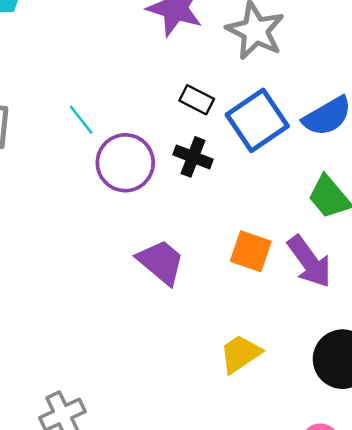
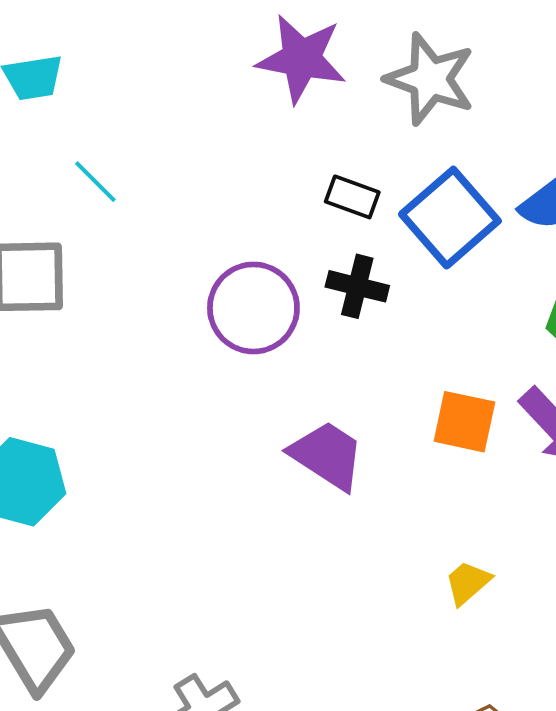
cyan line: (81, 120) -> (95, 182), moved
yellow trapezoid: (240, 354) -> (468, 583), size x0.7

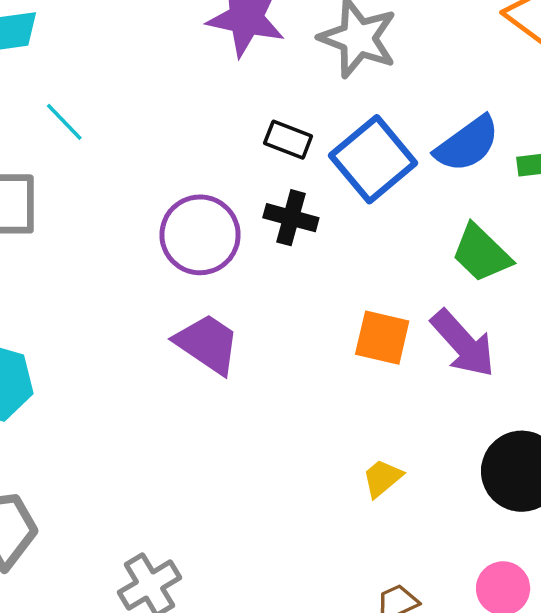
purple trapezoid: (327, 455) -> (207, 344), moved

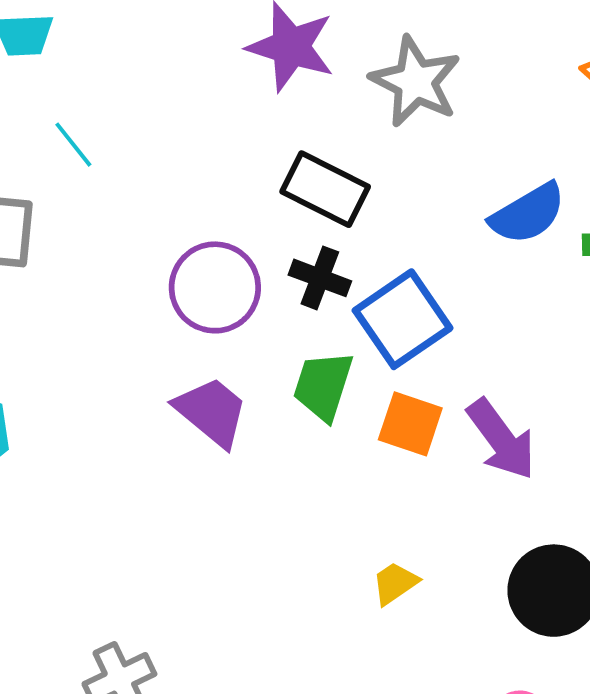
black rectangle: (288, 140) -> (325, 189), size x1.6
blue square: (373, 159) -> (403, 319), moved
green trapezoid: (481, 253) -> (323, 386), moved, turned 58

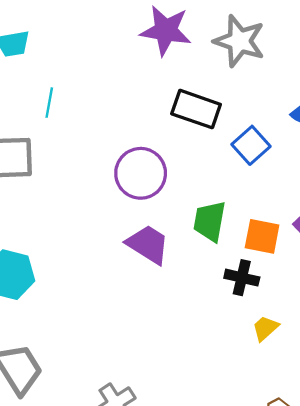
cyan line: (73, 145) -> (49, 103), turned 56
black cross: (320, 278) -> (242, 278), moved
blue square: (403, 319) -> (251, 145), moved, size x0.7

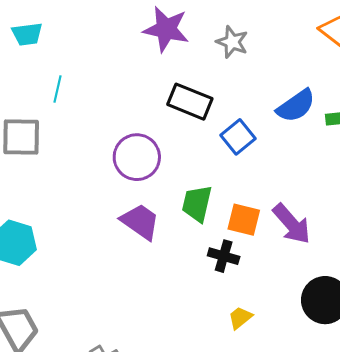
gray star: (239, 41) -> (232, 42), size x0.7
yellow trapezoid: (265, 328) -> (240, 318), moved

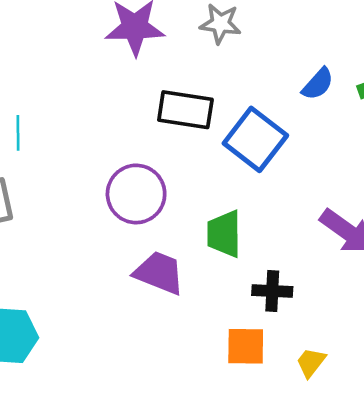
blue semicircle: (296, 106) -> (318, 84), size x0.7
blue square: (238, 137) -> (255, 139), size x1.4
orange square: (244, 220) -> (246, 346), moved

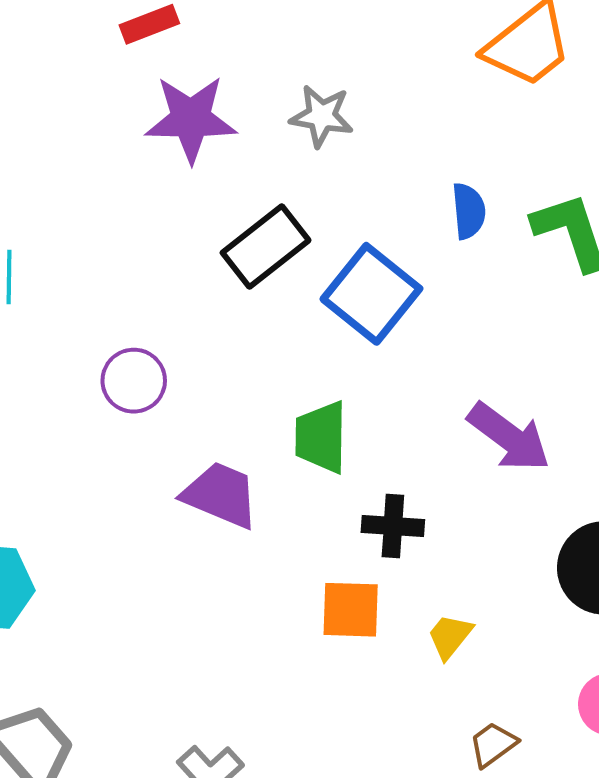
blue semicircle: (318, 84) -> (469, 211), turned -48
black rectangle: (185, 110) -> (266, 246), turned -48
purple circle: (136, 194) -> (134, 381), moved, size x0.7

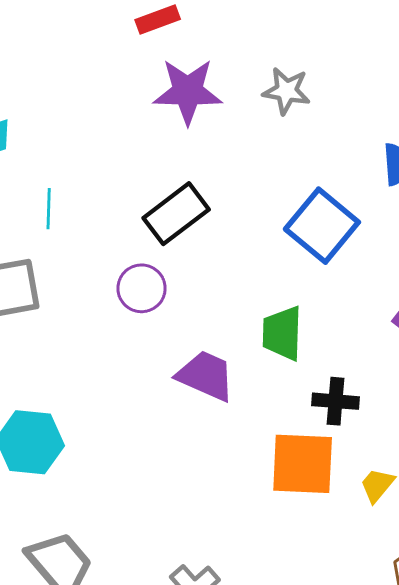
black rectangle: (266, 246) -> (176, 214), moved
orange square: (351, 610) -> (303, 464), size x1.4

